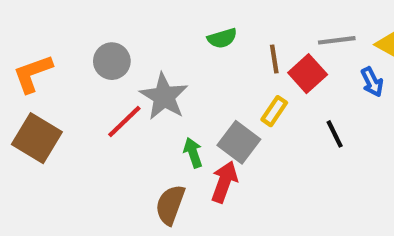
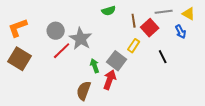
gray circle: (112, 61) -> (56, 31), moved

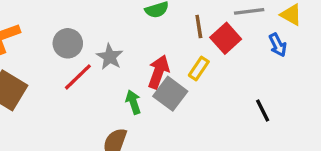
gray star: (81, 39) -> (110, 57), size x0.7
black line: (163, 57) -> (263, 110), moved
red arrow: (110, 80) -> (158, 72), moved

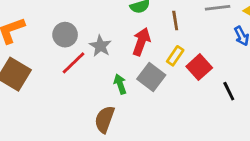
red square: (226, 38) -> (199, 67), moved
red arrow: (158, 72) -> (141, 42), moved

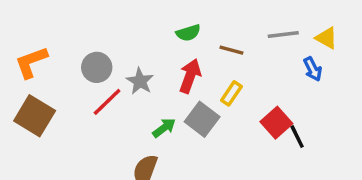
brown line: (175, 21) -> (231, 50), turned -66
red square: (199, 67) -> (276, 123), moved
green arrow: (120, 84) -> (164, 128), turned 72

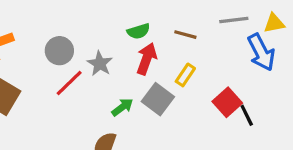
green semicircle: (188, 33) -> (139, 31), moved
yellow triangle: (326, 38) -> (274, 23), turned -40
blue arrow: (313, 69) -> (261, 52), size x1.6

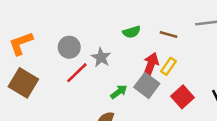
red arrow: (147, 59) -> (151, 65), moved
red square: (227, 102) -> (182, 97), moved

